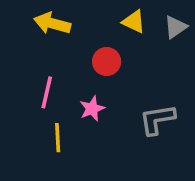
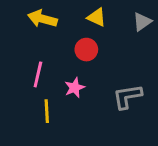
yellow triangle: (134, 22) -> (97, 17), moved

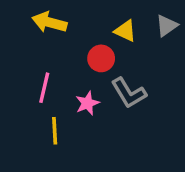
yellow triangle: (97, 17) -> (125, 31), moved
gray L-shape: (127, 96) -> (129, 93), moved, turned -112

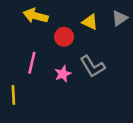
red circle: (101, 58) -> (64, 37), moved
yellow line: (55, 131) -> (13, 95), moved

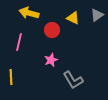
pink line: (32, 63) -> (19, 42), moved
gray L-shape: (92, 66) -> (73, 80), moved

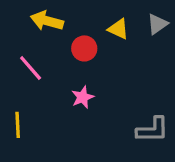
pink line: (19, 42) -> (31, 68), turned -54
gray L-shape: (73, 80) -> (153, 130), moved, turned -60

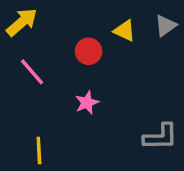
yellow arrow: (47, 21) -> (22, 22), moved, turned 124
yellow line: (18, 125) -> (39, 151), moved

